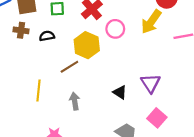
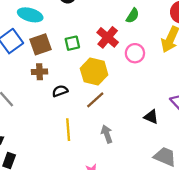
black semicircle: (47, 36) -> (60, 91), moved
yellow hexagon: (87, 45) -> (94, 72), moved

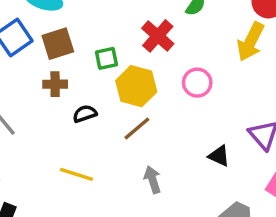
green square: (72, 43) -> (106, 58), moved
pink circle: (135, 53) -> (197, 83), moved
yellow line: (68, 130) -> (77, 174), moved, turned -70

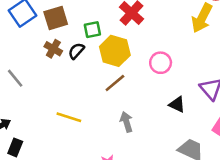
pink circle: (197, 83) -> (161, 63), moved
brown cross: (55, 84) -> (53, 49), turned 30
black semicircle: (85, 114) -> (76, 51), moved, turned -30

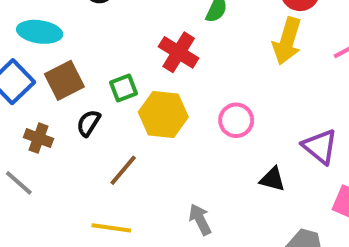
brown cross: (53, 49) -> (39, 138), moved
black semicircle: (76, 51) -> (88, 123), moved
brown line: (115, 83) -> (123, 170), moved

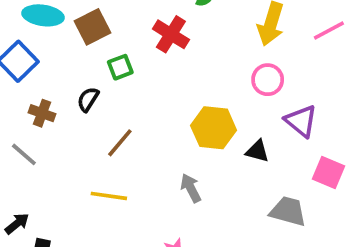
brown square: (64, 80) -> (93, 27), moved
yellow hexagon: (163, 115) -> (214, 128), moved
pink circle: (236, 120) -> (268, 80), moved

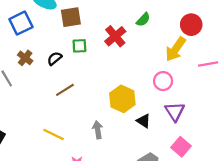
yellow line: (109, 196) -> (54, 134), moved

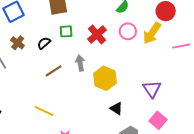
red cross: (115, 36) -> (97, 34), moved
pink circle: (163, 81) -> (128, 31), moved
black triangle: (144, 121) -> (116, 108), moved
gray arrow: (98, 130) -> (80, 63), moved

